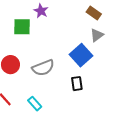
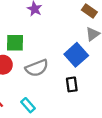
green square: (22, 27) -> (15, 43), moved

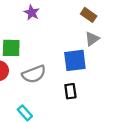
blue square: (76, 55) -> (75, 60), turned 35

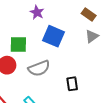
blue square: (75, 60) -> (54, 36), moved, turned 30

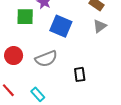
green square: (18, 44) -> (25, 17), moved

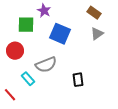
red circle: (14, 56) -> (15, 51), moved
cyan rectangle: (38, 94) -> (28, 79), moved

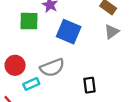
red circle: (15, 51) -> (15, 65), moved
cyan rectangle: (28, 79) -> (31, 84), turned -72

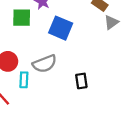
gray triangle: (112, 32) -> (111, 22), moved
cyan rectangle: (31, 84) -> (24, 80), turned -63

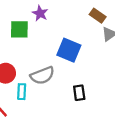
blue square: (61, 28) -> (69, 50), moved

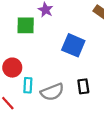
gray semicircle: (42, 75) -> (52, 92), moved

